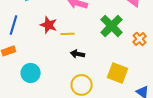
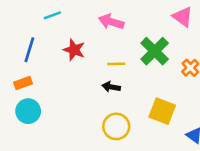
yellow line: (68, 34) -> (116, 64), moved
cyan circle: (31, 73) -> (28, 111), moved

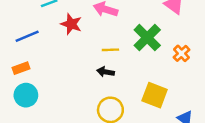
blue line: (29, 50) -> (27, 36), turned 50
red star: (74, 50) -> (71, 24), moved

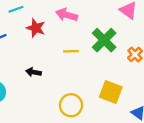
black arrow: (106, 72) -> (34, 72), moved

